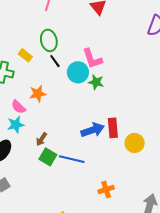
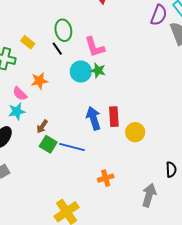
green ellipse: (49, 40) -> (63, 30), moved
cyan circle: (78, 72) -> (81, 72), moved
blue arrow: (93, 130) -> (93, 118), turned -90

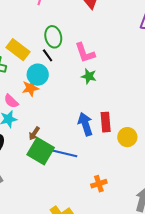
yellow rectangle: (28, 42) -> (18, 50), size x1.6
cyan circle: (81, 72) -> (38, 75), moved
green square: (48, 144) -> (41, 151), size x1.5

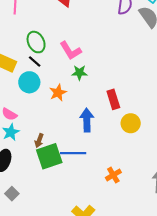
orange star: (30, 88) -> (58, 93), moved
red rectangle: (106, 122) -> (113, 99), moved
blue arrow: (85, 124) -> (87, 120), turned 30
green square: (41, 151) -> (49, 156), turned -36

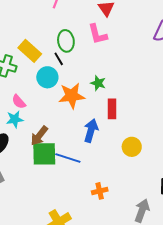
pink L-shape: (70, 51) -> (98, 34), moved
orange star: (58, 93) -> (72, 96), size x1.5
red rectangle: (113, 99) -> (112, 109), moved
brown arrow: (39, 141) -> (39, 136), size x1.5

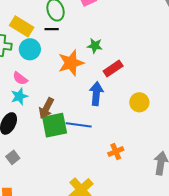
black line: (59, 59) -> (52, 29), turned -48
cyan circle: (47, 77) -> (30, 49), moved
red rectangle: (112, 109) -> (113, 69), turned 66

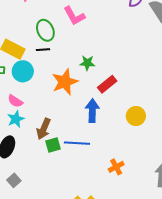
green square: (55, 125) -> (53, 145), size x0.6

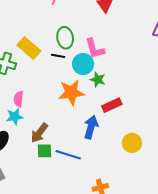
pink L-shape: (74, 16) -> (95, 49), moved
cyan circle: (23, 71) -> (83, 64), moved
pink semicircle: (15, 101) -> (19, 99), turned 49

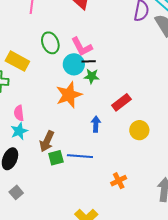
black line: (58, 56) -> (89, 61), moved
red rectangle: (112, 105) -> (121, 102), moved
blue arrow: (91, 127) -> (96, 124), size x0.7

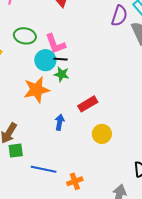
green ellipse: (50, 43) -> (25, 36), turned -65
blue line: (80, 156) -> (44, 169), moved

